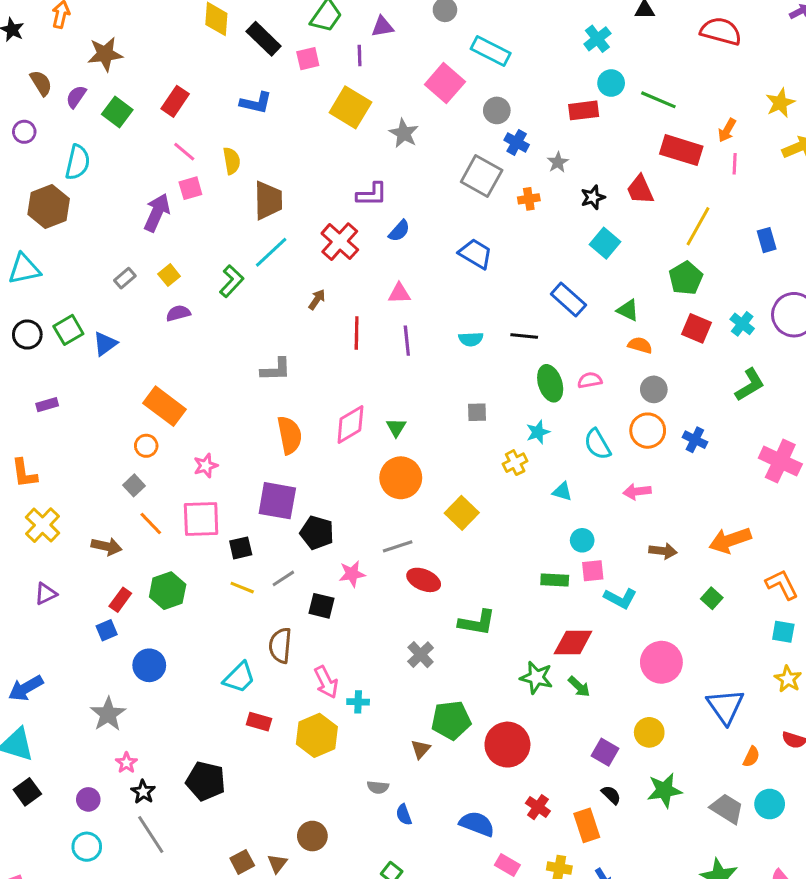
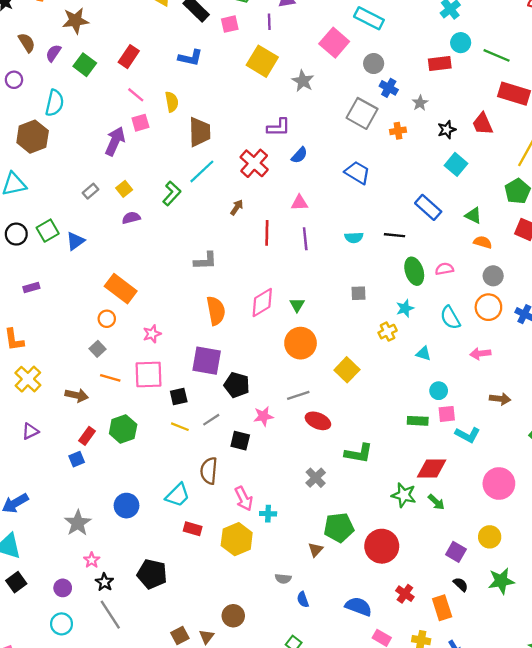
orange line: (151, 524) -> (110, 378), turned -30
blue circle: (149, 665) -> (126, 506), moved

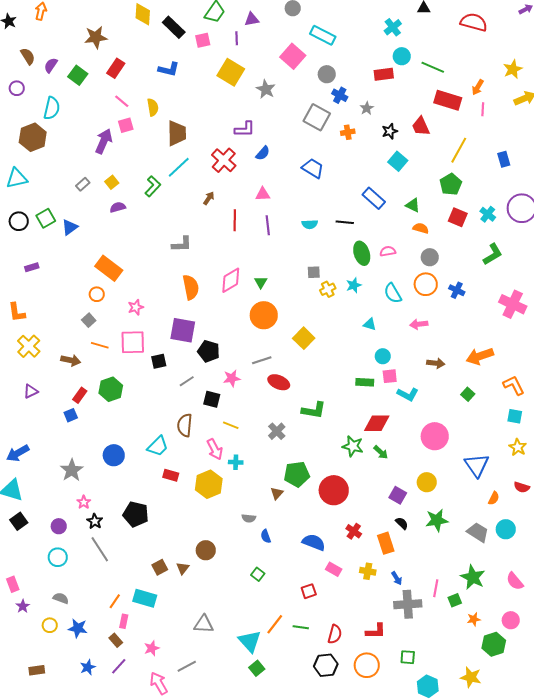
brown star: (75, 21) -> (96, 37), moved
yellow cross: (388, 332) -> (328, 289), moved
yellow line: (180, 427) -> (231, 425), moved

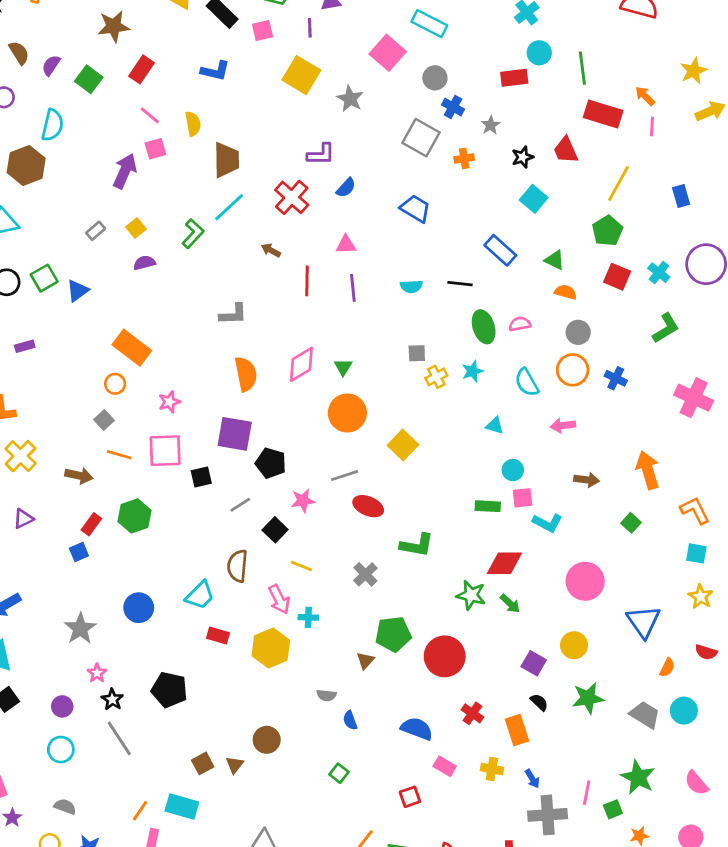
green line: (433, 67) -> (582, 68), turned 60
orange arrow: (478, 87) -> (645, 96), turned 105
brown arrow: (209, 198) -> (271, 250), turned -96
orange arrow: (480, 356) -> (648, 470), turned 92
black square: (212, 399) -> (275, 530), turned 30

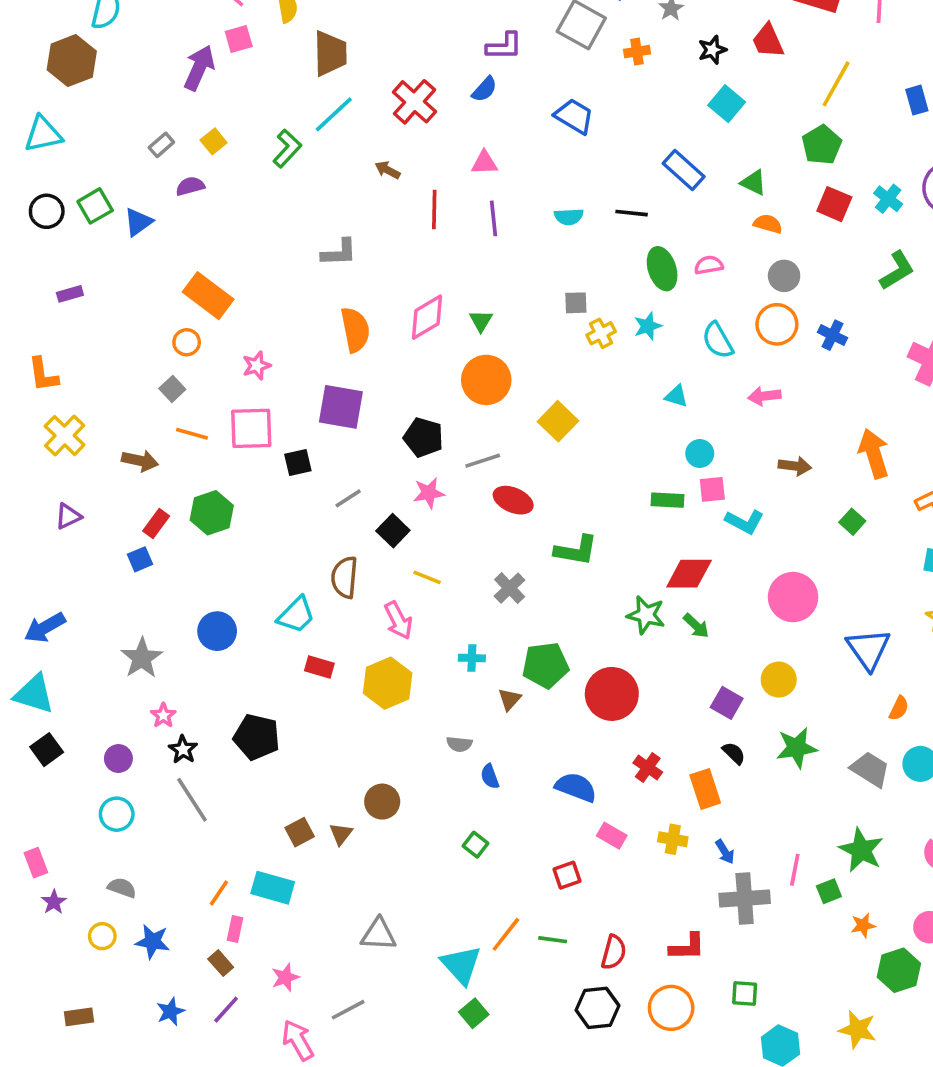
purple L-shape: (321, 154) -> (504, 46), moved
purple semicircle: (144, 263) -> (190, 186), moved
black pentagon: (271, 463) -> (423, 437), moved
cyan cross: (308, 617) -> (472, 658), moved

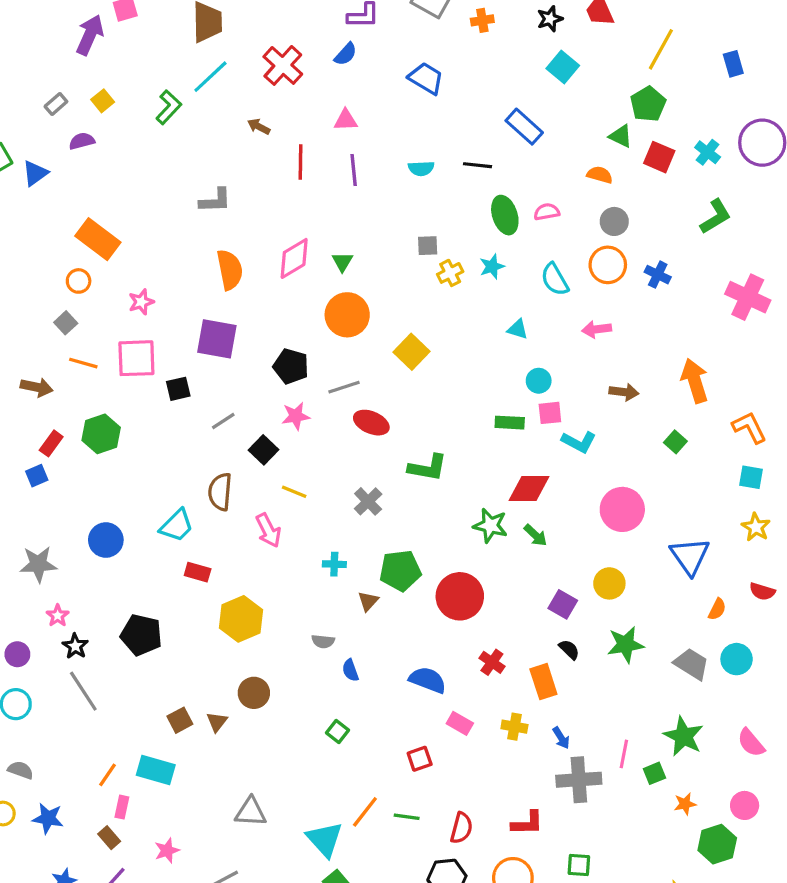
green triangle: (754, 183) -> (621, 136), moved
gray star: (142, 658) -> (38, 564), turned 30
yellow hexagon: (388, 683) -> (241, 619), moved

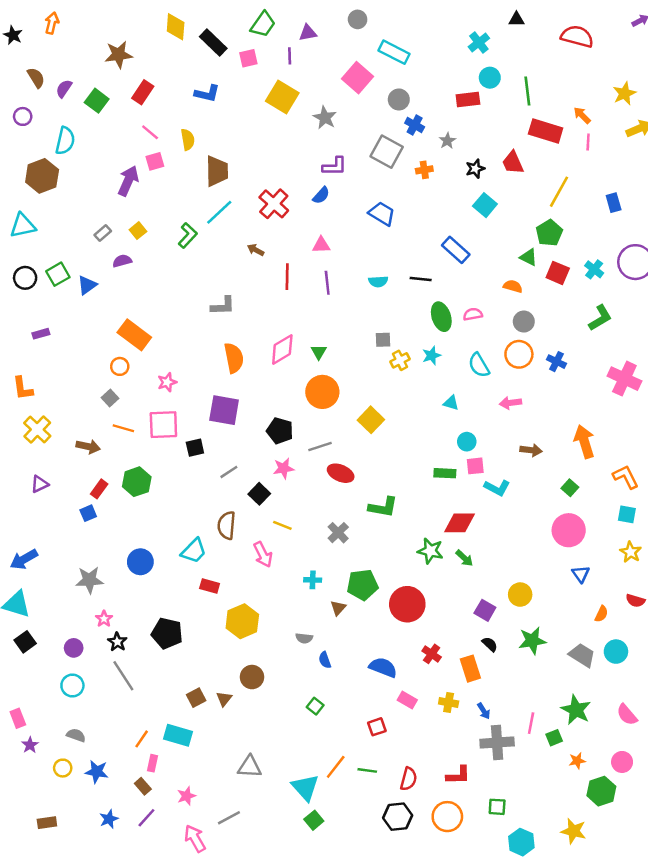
pink circle: (622, 509) -> (569, 530), moved
blue triangle: (690, 556) -> (581, 574), size x0.6

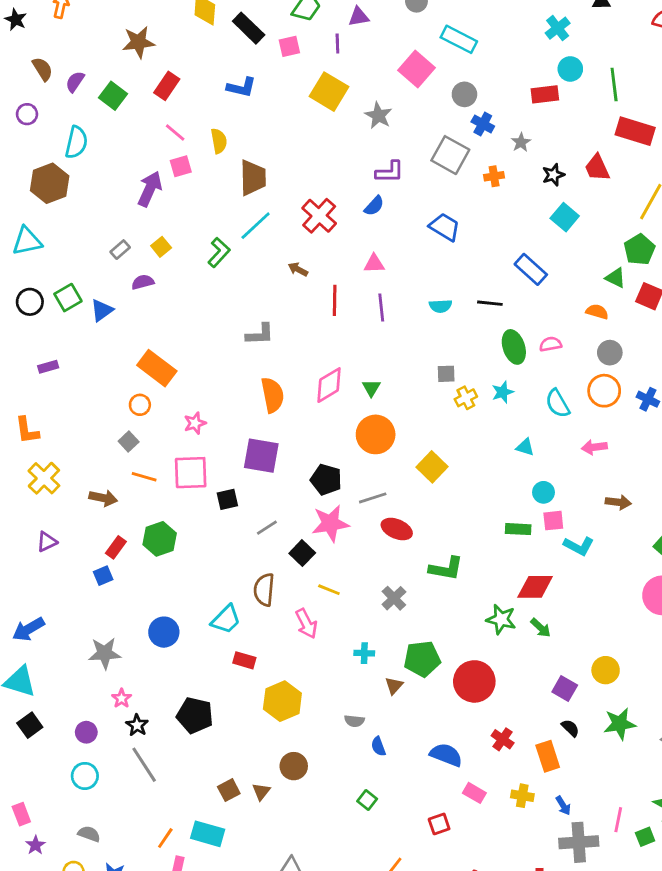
pink star: (284, 468) -> (330, 523), size x1.5

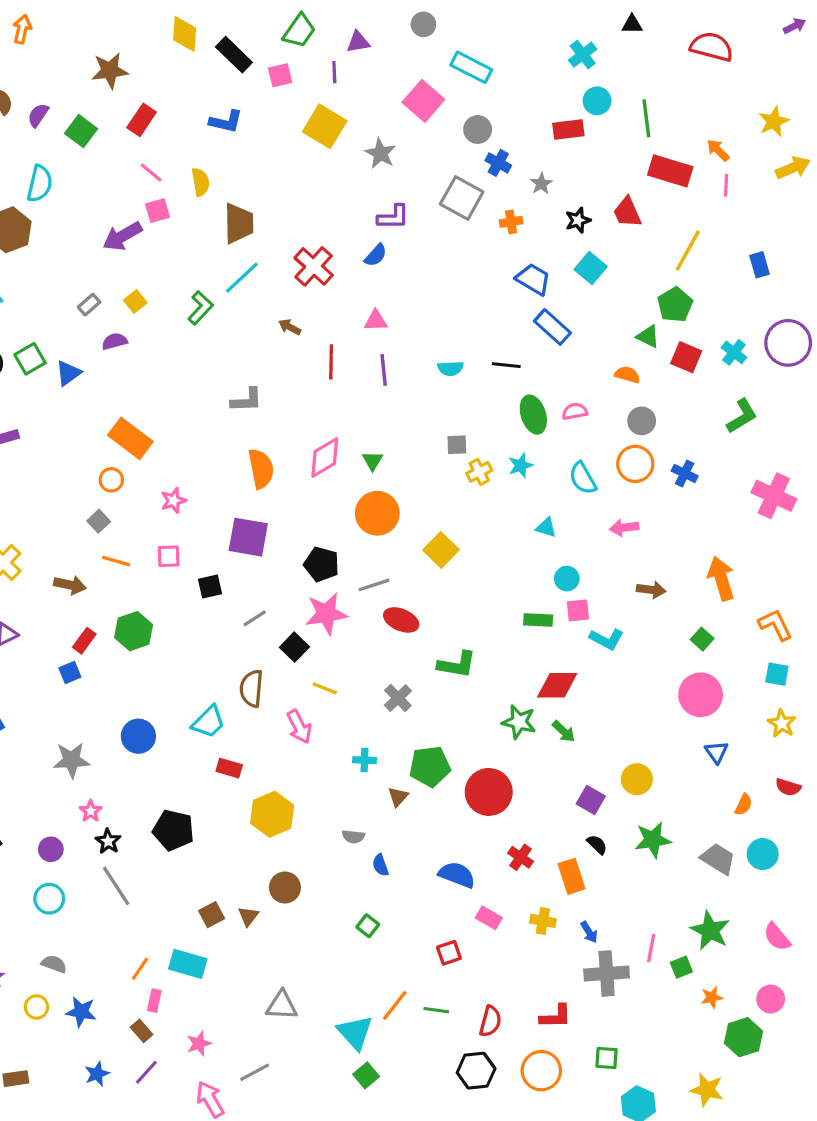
purple arrow: (150, 189) -> (122, 236), turned -144
blue trapezoid: (445, 227) -> (533, 279), moved
pink square: (191, 473) -> (169, 556), size x0.6

